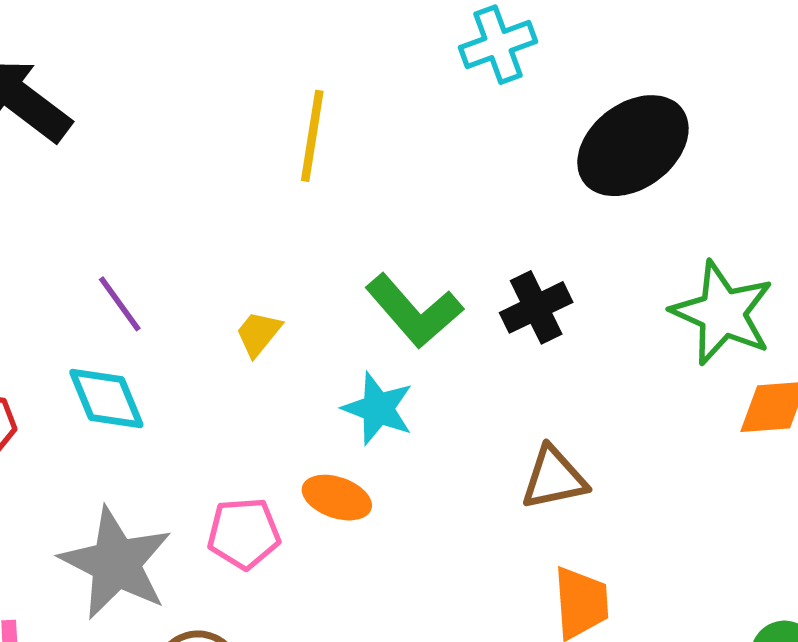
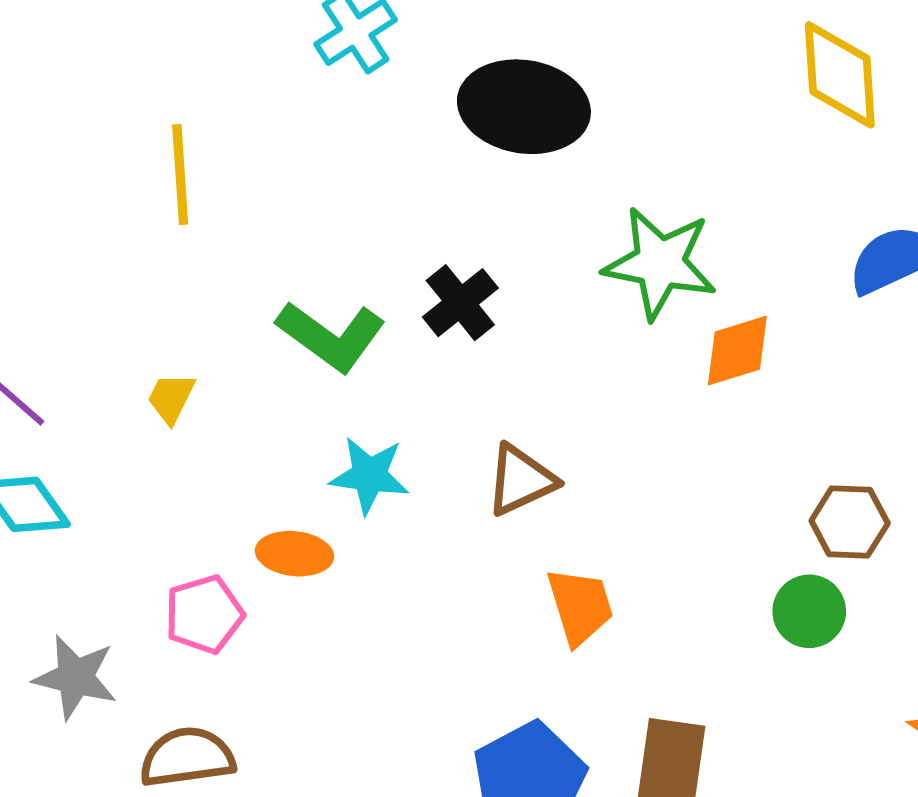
black ellipse: (633, 146) -> (524, 107), turned 59
cyan star: (378, 409) -> (369, 475), moved
gray star: (116, 563) -> (75, 677), size x0.7

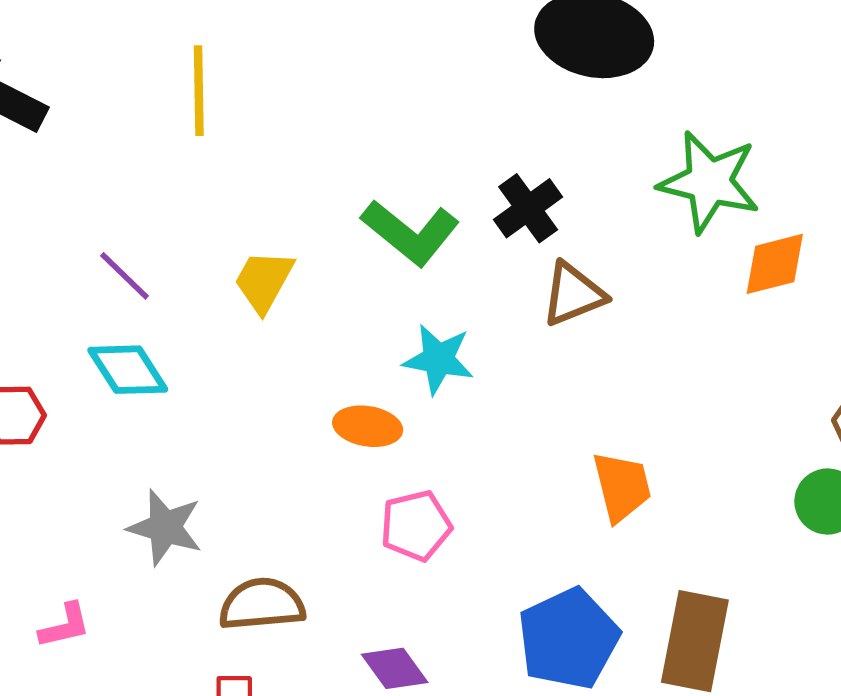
yellow line: (180, 174) -> (199, 91), moved
yellow trapezoid: (171, 398) -> (264, 281), size x1.4
brown triangle: (521, 480) -> (573, 294), moved
pink pentagon: (204, 614) -> (416, 526), moved

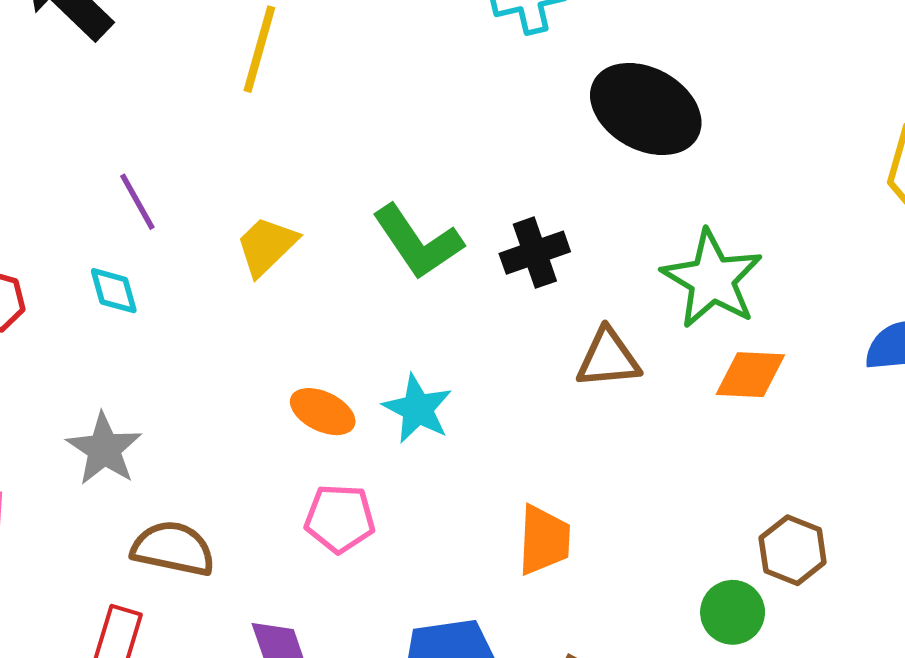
brown triangle: (573, 294) -> (608, 358), moved
cyan star: (438, 359) -> (418, 409), moved
cyan diamond: (128, 370) -> (114, 291), size x0.7

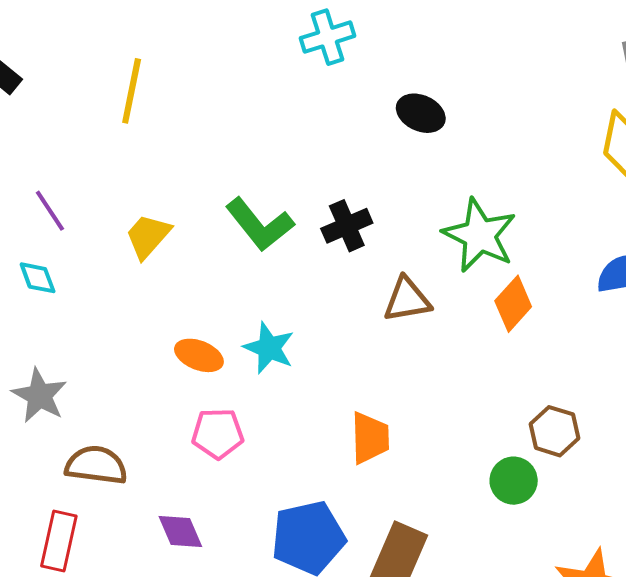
black ellipse: (646, 109) -> (421, 113), size x0.6
orange diamond: (750, 375) -> (513, 304), turned -46

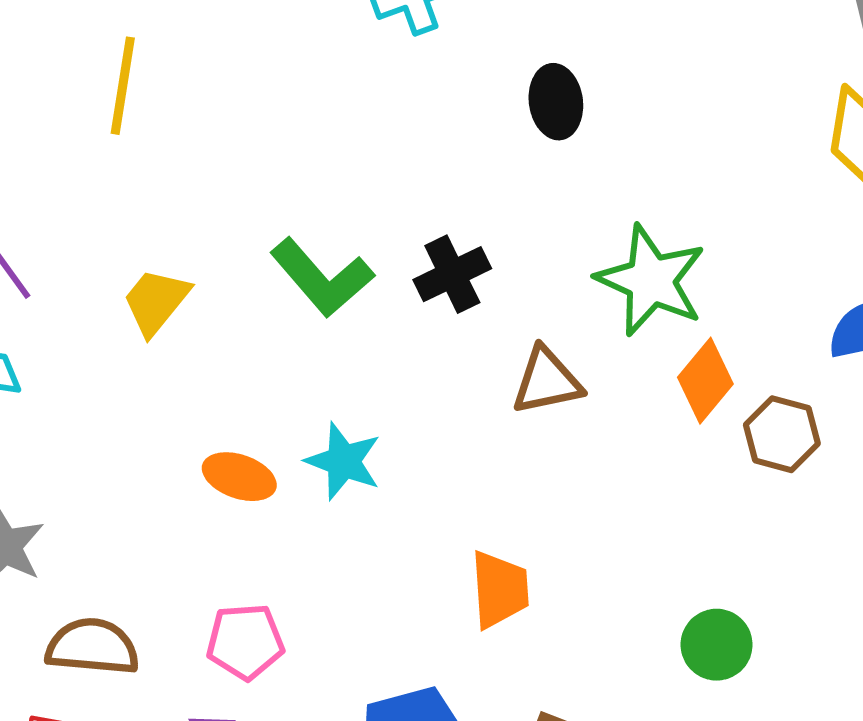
black ellipse: (421, 113) -> (556, 102), turned 60
brown hexagon: (554, 431) -> (782, 434), moved
pink pentagon: (218, 433) -> (245, 642), moved

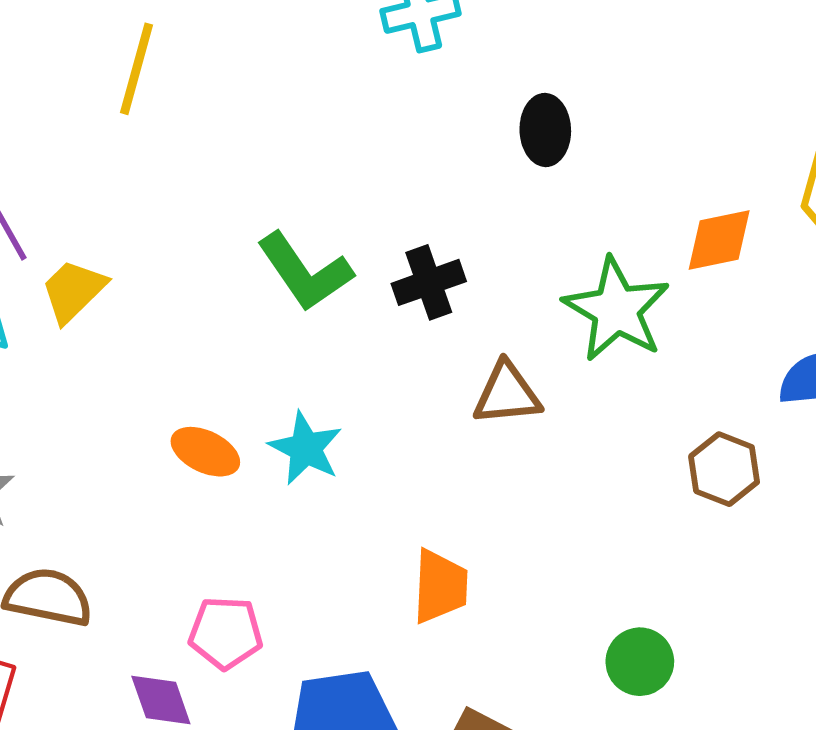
yellow trapezoid: (156, 301) -> (73, 291), moved
orange diamond: (705, 381) -> (719, 240), moved, turned 32
pink pentagon: (245, 642) -> (226, 633), moved

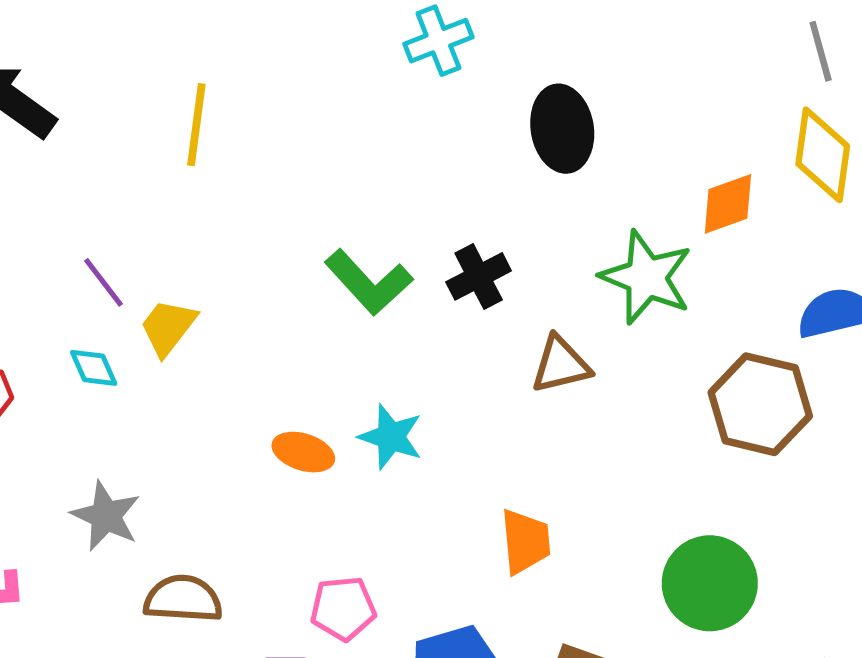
black ellipse: (545, 130) -> (562, 129), size x1.4
brown hexagon: (724, 469) -> (760, 404), size x1.6
green circle: (640, 662) -> (710, 583), size x1.6

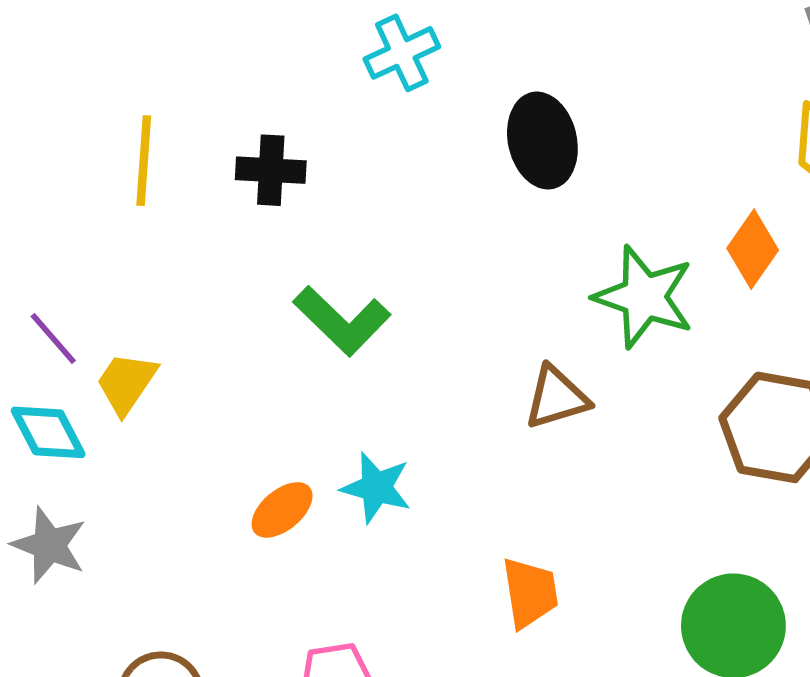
orange diamond: (728, 204) -> (753, 249), moved, turned -32
black cross: (479, 276) -> (271, 170), moved, turned 34
cyan diamond: (94, 368) -> (48, 432), size x1.4
orange ellipse: (303, 452) -> (282, 510), turned -54
gray star: (106, 516) -> (49, 545), moved

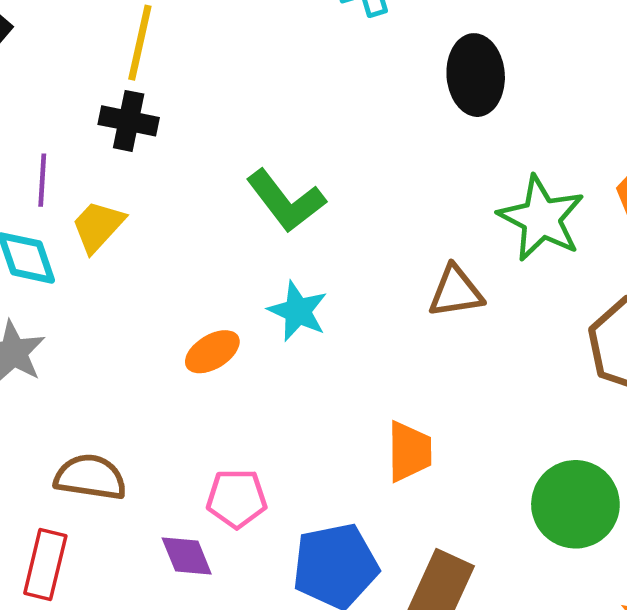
black cross: (271, 170) -> (129, 121), moved
purple line: (53, 339) -> (42, 180), turned 36
cyan star: (376, 488) -> (298, 311), moved

